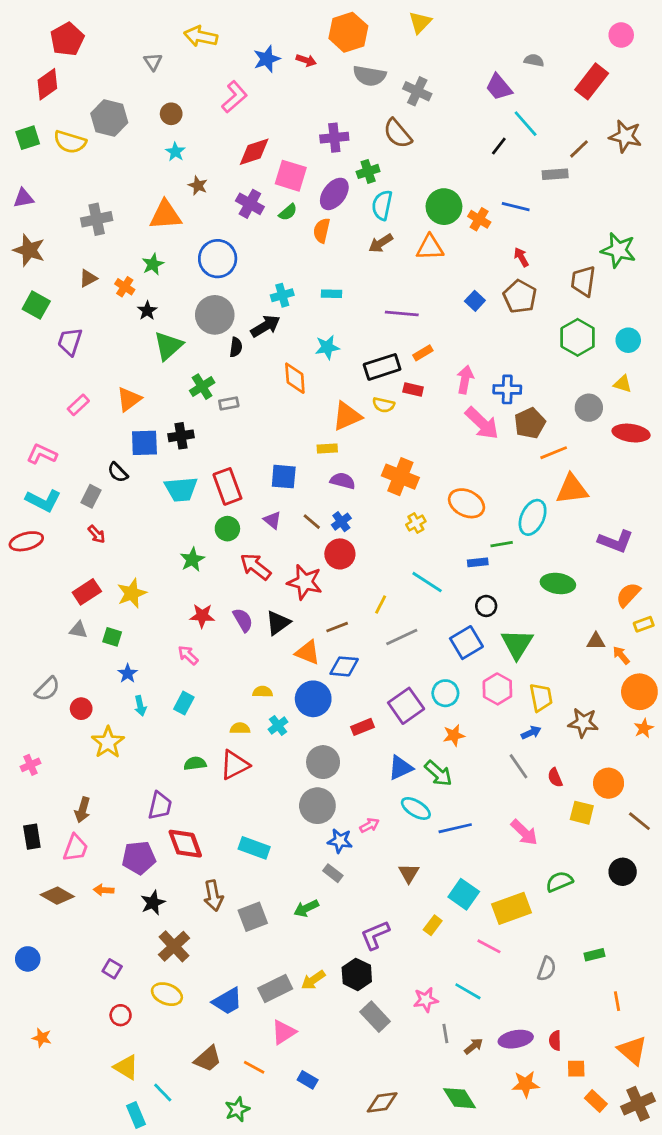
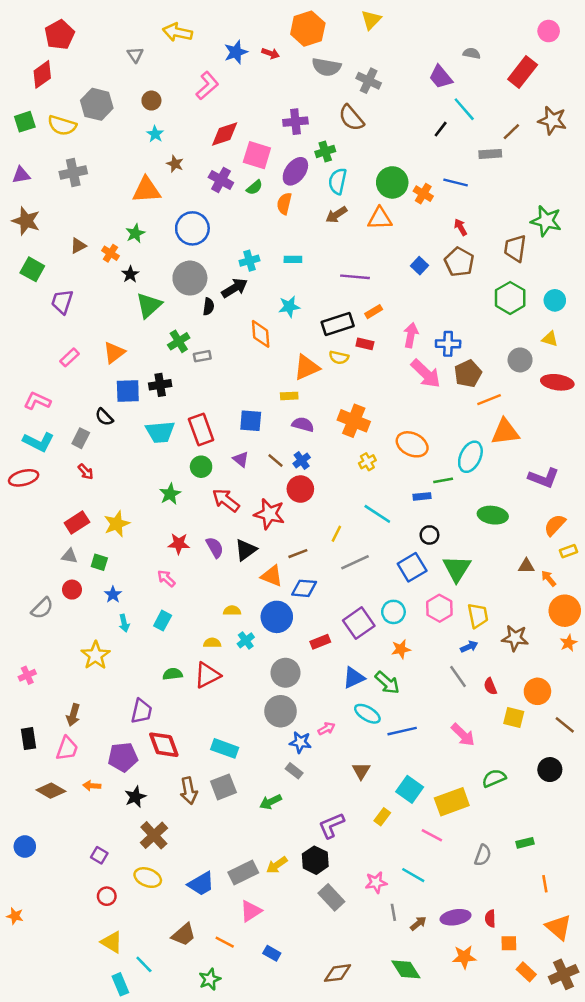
gray cross: (97, 219) -> (73, 173), moved
red circle: (81, 709) -> (72, 590), moved
gray square: (253, 917) -> (223, 787), moved
orange star: (42, 1038) -> (15, 916), moved

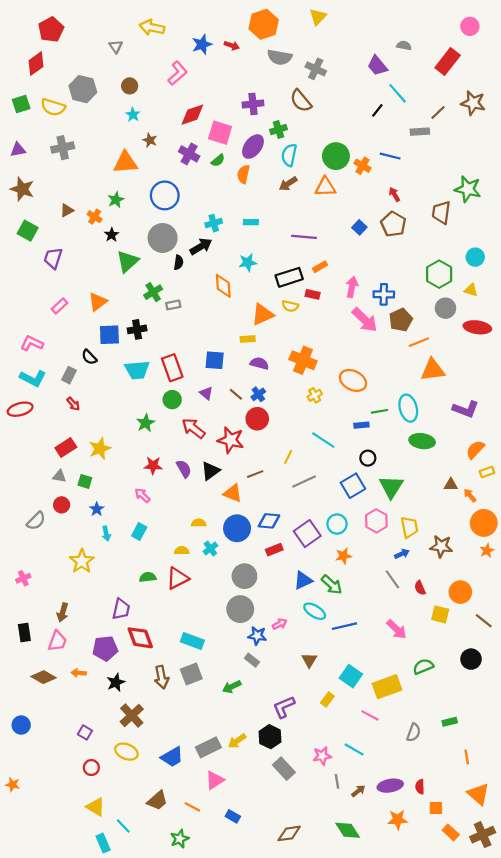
green hexagon: (510, 298) -> (439, 274), moved
cyan ellipse: (470, 457) -> (408, 408), moved, turned -40
blue diamond: (304, 588) -> (269, 521), moved

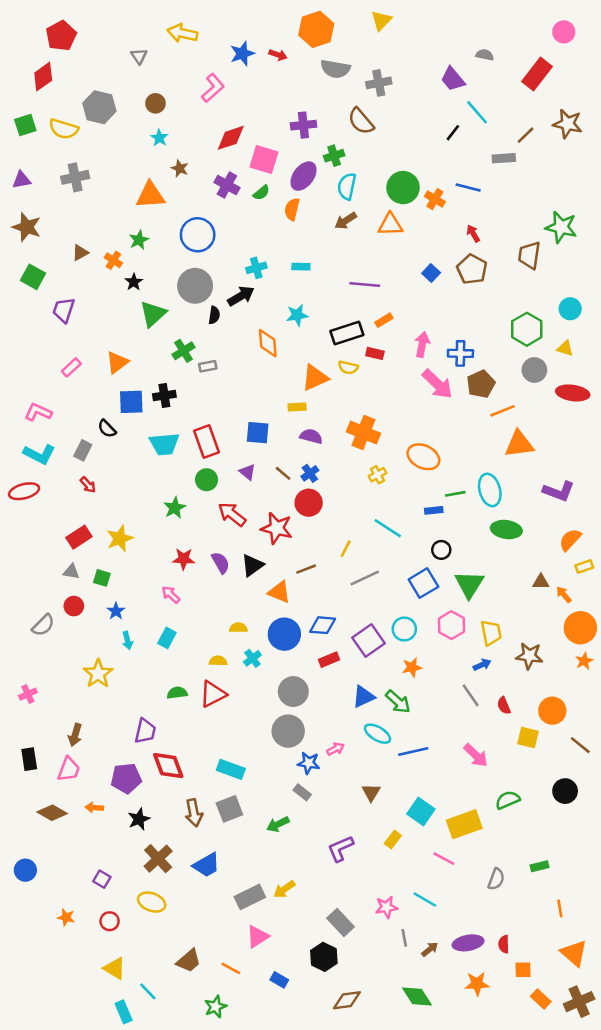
gray cross: (316, 69) -> (379, 83), turned -36
black hexagon: (270, 737) -> (324, 957), moved
blue trapezoid: (172, 757) -> (207, 865), moved
orange star: (13, 785) -> (66, 917), moved

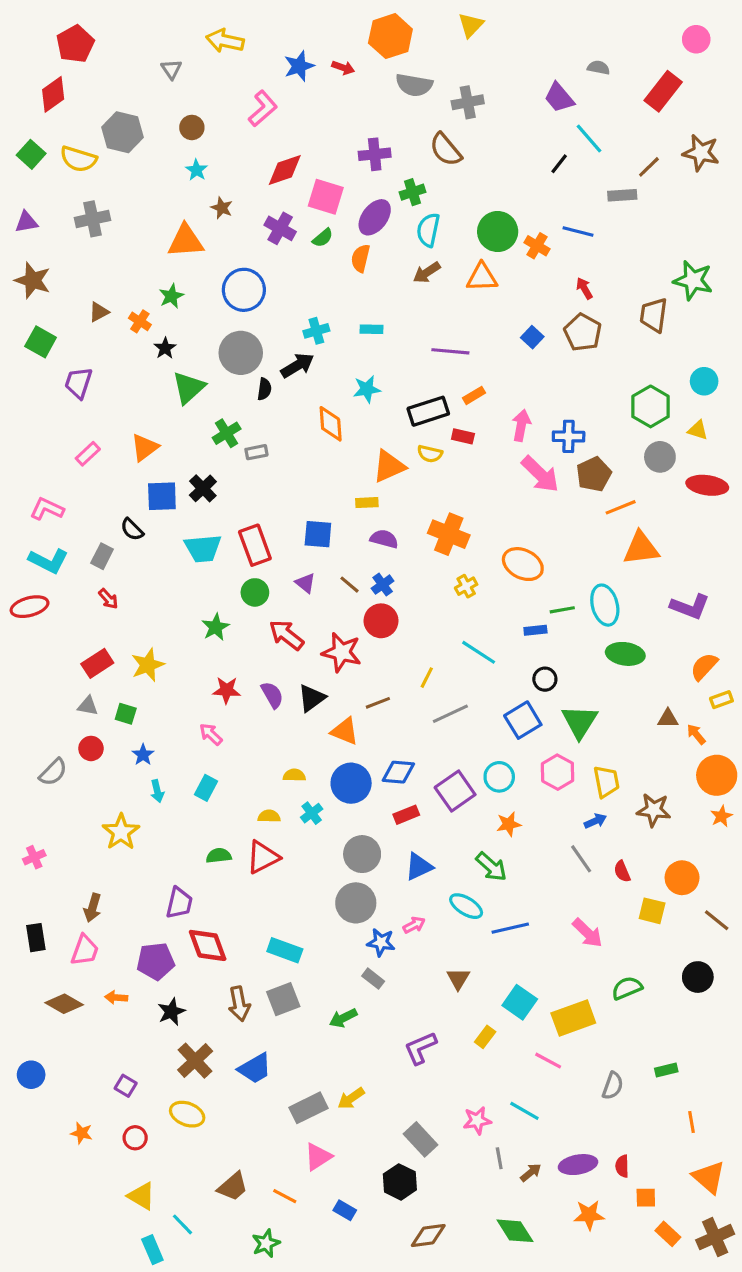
green square: (25, 125) -> (31, 154), turned -30
black cross: (164, 396) -> (203, 488), turned -35
blue triangle: (363, 697) -> (419, 867), moved

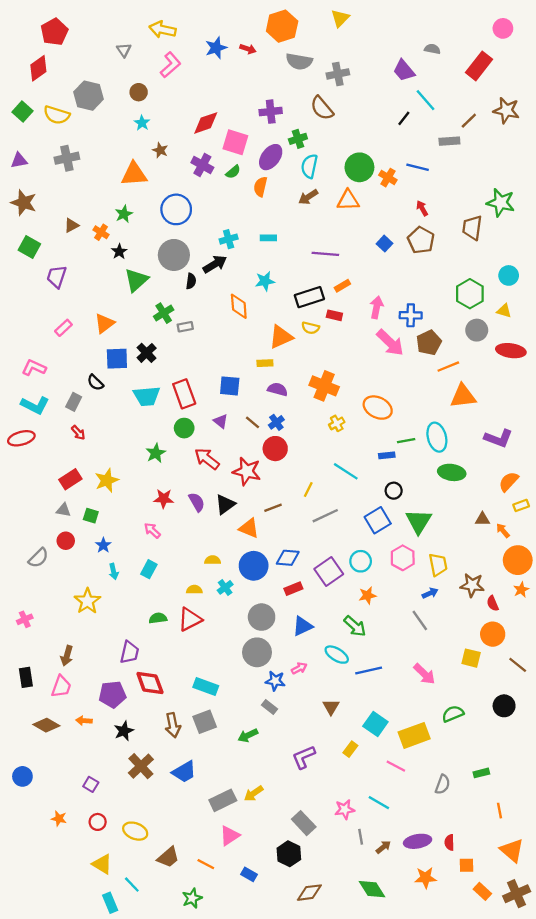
pink L-shape: (263, 109) -> (170, 65), moved
red semicircle: (622, 871) -> (493, 603), moved
yellow ellipse: (187, 1114) -> (135, 831), moved

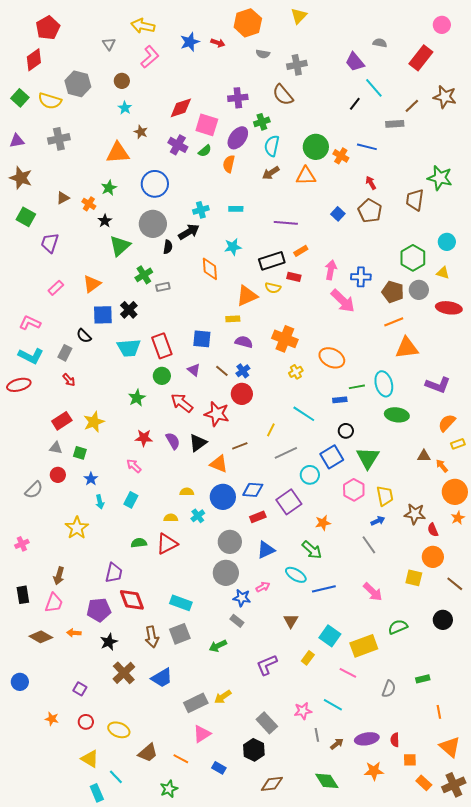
gray semicircle: (299, 61) -> (263, 54), size x0.6
brown pentagon: (429, 343) -> (393, 292), moved, turned -30
cyan circle: (361, 561) -> (310, 475), moved

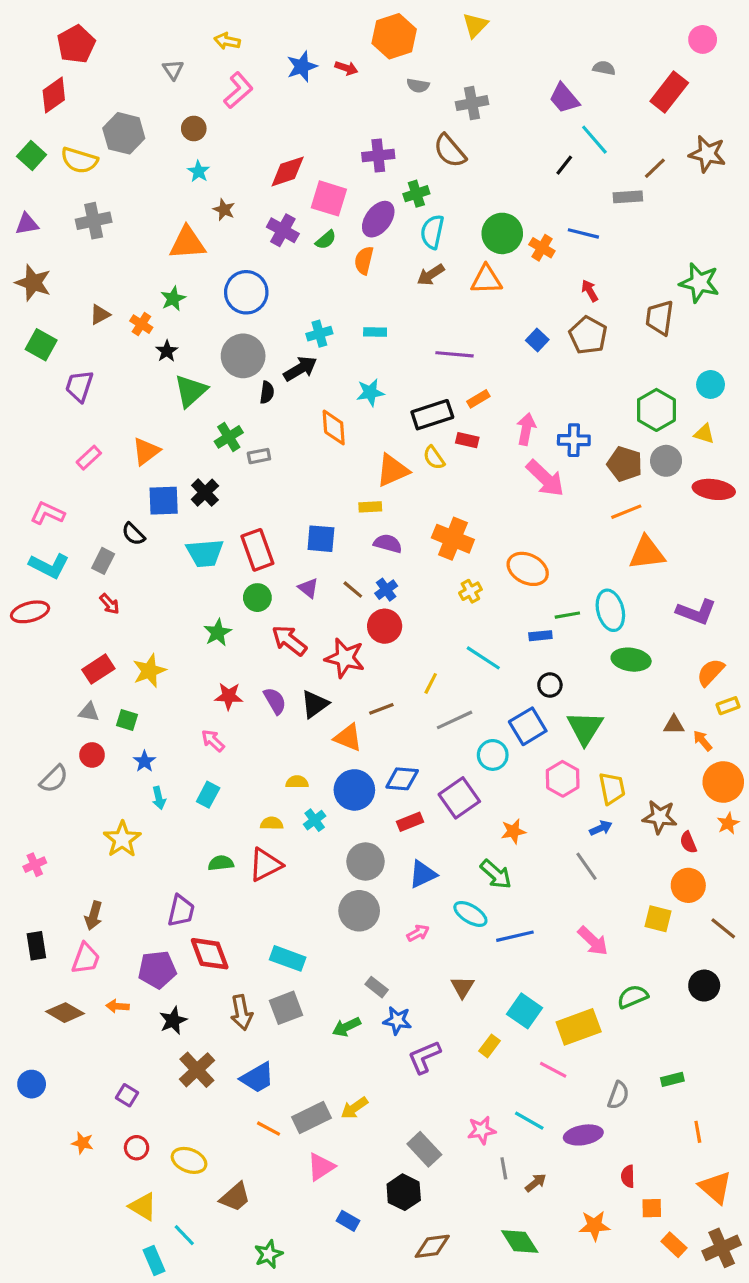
yellow arrow: (143, 26) -> (227, 41), size x0.7
yellow semicircle: (273, 288) -> (434, 458), turned 42
blue star: (242, 598) -> (397, 1020), moved
purple ellipse: (367, 739) -> (583, 1135), moved
orange line: (181, 759) -> (269, 1129), moved

